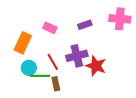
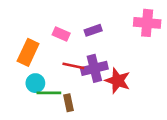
purple rectangle: (85, 25) -> (93, 30), moved
red line: (53, 62) -> (73, 66), moved, turned -48

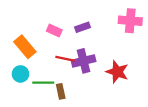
orange rectangle: (28, 52) -> (25, 47), turned -65
red star: (118, 81) -> (117, 72), moved
cyan circle: (35, 83) -> (20, 74), moved

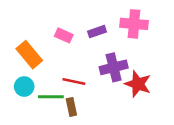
pink cross: (130, 21) -> (134, 24), moved
red line: (65, 59) -> (74, 81), moved
purple cross: (84, 61) -> (114, 67), moved

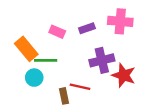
red line: (74, 81) -> (80, 87), moved
cyan circle: (24, 87) -> (34, 78), moved
green line: (51, 97) -> (46, 60), moved

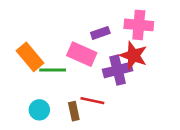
pink rectangle: (57, 32) -> (82, 54), moved, size x1.5
red star: (124, 75) -> (134, 55), moved
cyan circle: (34, 78) -> (39, 110), moved

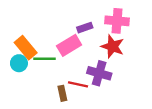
pink rectangle: (82, 54) -> (69, 45), turned -55
purple cross: (118, 70) -> (99, 73), moved, turned 30
cyan circle: (39, 110) -> (19, 63), moved

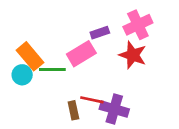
pink cross: (117, 21) -> (138, 25), turned -30
purple cross: (99, 73) -> (114, 109), moved

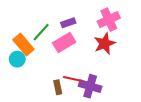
purple rectangle: (100, 33) -> (68, 23), moved
red star: (133, 55) -> (105, 44), turned 30
green line: (52, 70) -> (41, 32), moved, turned -48

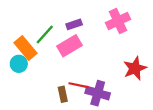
red star: (105, 44) -> (135, 68), moved

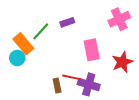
pink cross: (118, 21) -> (119, 19), moved
pink rectangle: (70, 46) -> (92, 50), moved, turned -70

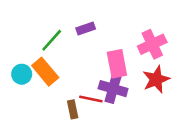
pink cross: (119, 19) -> (152, 44), moved
orange rectangle: (23, 44) -> (45, 72), moved
purple cross: (89, 84) -> (113, 89), moved

